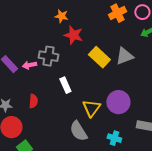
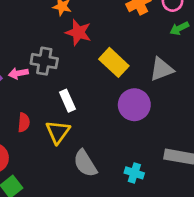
gray triangle: (124, 56) -> (162, 69), moved
purple circle: (118, 102) -> (134, 105), moved
yellow triangle: (91, 108) -> (58, 132), moved

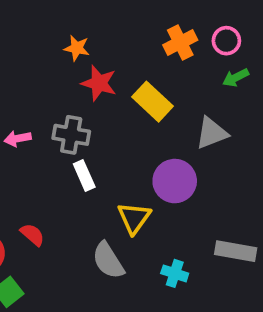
gray cross: (44, 61) -> (71, 135), moved
yellow rectangle: (114, 62) -> (153, 102), moved
red semicircle: (24, 122) -> (32, 235), moved, turned -54
yellow triangle: (58, 132) -> (134, 218), moved

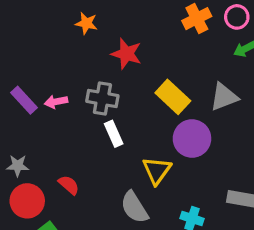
orange star: (77, 48) -> (86, 23), moved
yellow rectangle: (153, 102) -> (173, 97), moved

